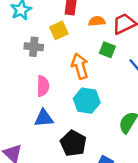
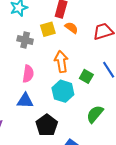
orange semicircle: (97, 21) -> (71, 28), moved, turned 32
green square: (107, 50) -> (86, 76), moved

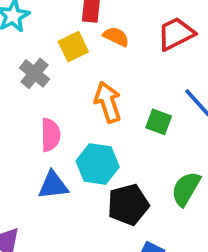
gray cross: (25, 40) -> (34, 73), turned 35
cyan hexagon: (63, 91) -> (98, 164), moved
black pentagon: (47, 125) -> (128, 205), moved, turned 30

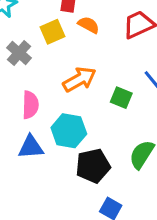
orange arrow: (108, 102) -> (79, 79), turned 76

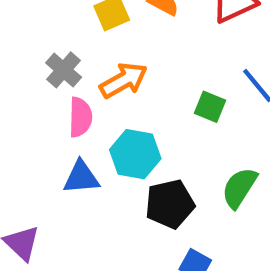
gray cross: (19, 53) -> (64, 70), moved
orange arrow: (79, 79) -> (124, 80), moved

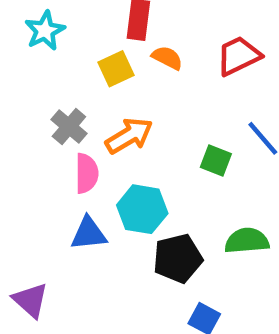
green semicircle: (239, 188) -> (247, 241), turned 54

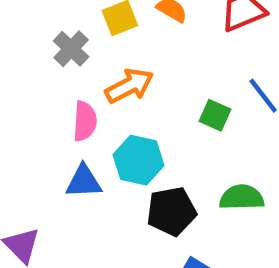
gray cross: (69, 127) -> (71, 49), moved

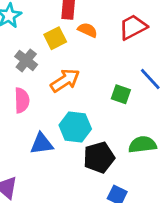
pink semicircle: (85, 121) -> (22, 100), moved

